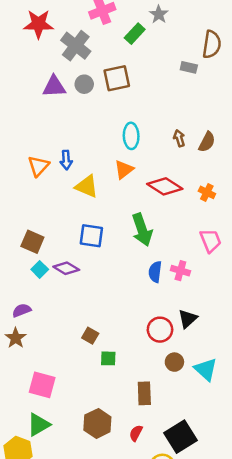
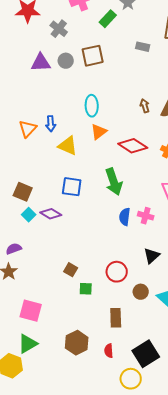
gray cross: (76, 46) -> (59, 29), size x0.7
gray rectangle: (189, 67) -> (143, 47), moved
cyan ellipse: (131, 136) -> (92, 106), moved
red circle: (160, 330) -> (117, 272), moved
red semicircle: (136, 433) -> (109, 351), turned -32

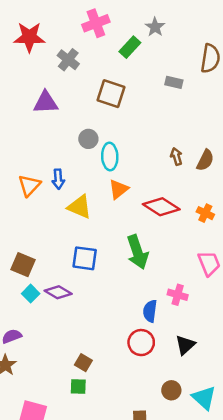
brown square: (93, 56) -> (111, 94), turned 30
gray circle: (66, 61) -> (88, 139), moved
blue semicircle: (125, 217) -> (150, 311), moved
red circle: (117, 272) -> (141, 343), moved
green square: (86, 289) -> (78, 387), moved

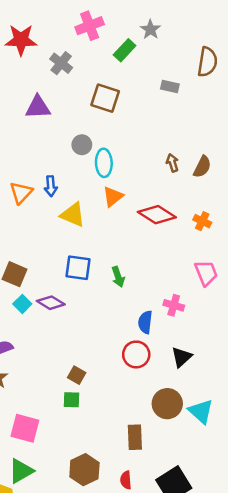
green arrow: (137, 252) -> (118, 277), moved, size x0.6
brown circle: (171, 390) -> (167, 404), size x1.5

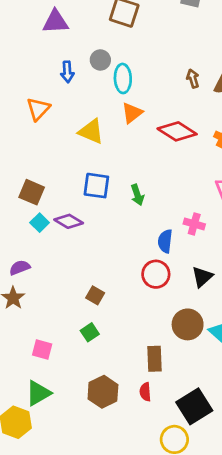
blue arrow: (51, 186) -> (67, 72), moved
green square: (71, 400) -> (90, 332), moved, turned -36
pink square: (25, 428) -> (42, 350), size x0.7
red semicircle: (126, 480) -> (145, 392), moved

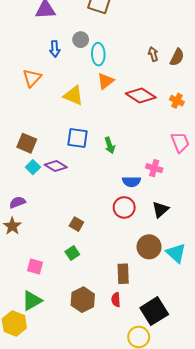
blue semicircle: (165, 241) -> (131, 182), turned -96

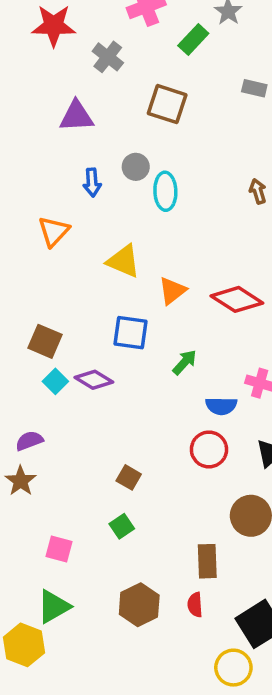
orange triangle: (105, 81) -> (172, 291), moved
red diamond: (141, 96) -> (237, 299), moved
green arrow: (110, 145) -> (185, 362), moved, turned -119

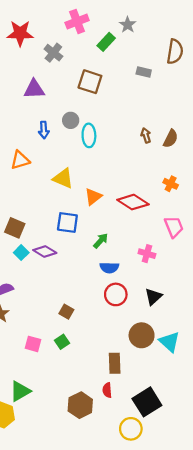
orange triangle: (54, 231) -> (20, 160), turned 30
blue semicircle: (221, 406) -> (109, 268), moved
pink square: (59, 549) -> (33, 344), moved
brown hexagon: (139, 605) -> (80, 405), moved

